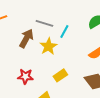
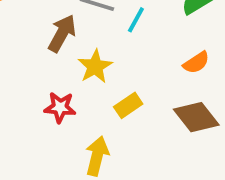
yellow star: (48, 46) -> (95, 66), moved

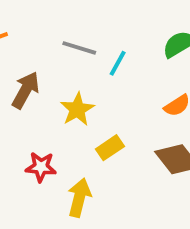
brown arrow: (62, 33) -> (26, 90), moved
red star: (60, 107) -> (41, 167), moved

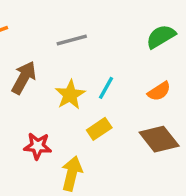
gray line: (79, 48) -> (72, 40), turned -32
cyan line: (118, 63) -> (106, 88), moved

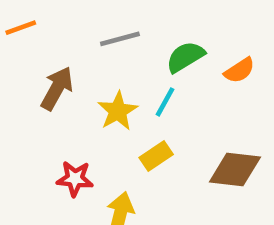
green semicircle: (161, 37) -> (185, 57), moved
orange semicircle: (159, 91) -> (239, 70), moved
brown diamond: (159, 139) -> (235, 170), turned -45

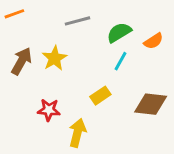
brown arrow: (57, 88) -> (22, 61), moved
cyan line: (165, 102) -> (120, 61), moved
yellow star: (118, 111) -> (55, 58), moved

